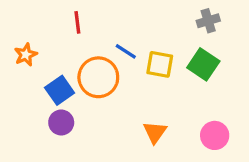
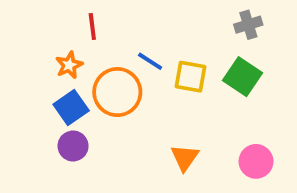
orange star: (26, 55) -> (69, 65), moved

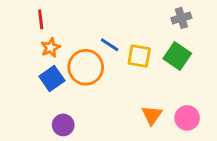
red line: (92, 27) -> (41, 19), moved
purple circle: (73, 146) -> (63, 125), moved
orange triangle: (185, 158) -> (152, 115), moved

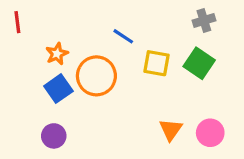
red line: (41, 19) -> (17, 22), moved
blue line: (110, 45) -> (123, 36), moved
purple circle: (63, 125) -> (54, 136), moved

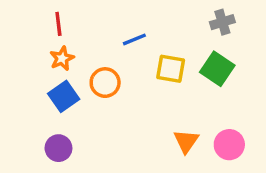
red line: (17, 22) -> (58, 24), moved
blue line: (123, 36) -> (134, 39), turned -55
orange circle: (96, 76) -> (105, 83), size x0.7

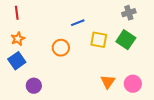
red line: (58, 24) -> (17, 13), moved
orange star: (62, 58) -> (18, 39), moved
blue square: (64, 96) -> (17, 61), moved

